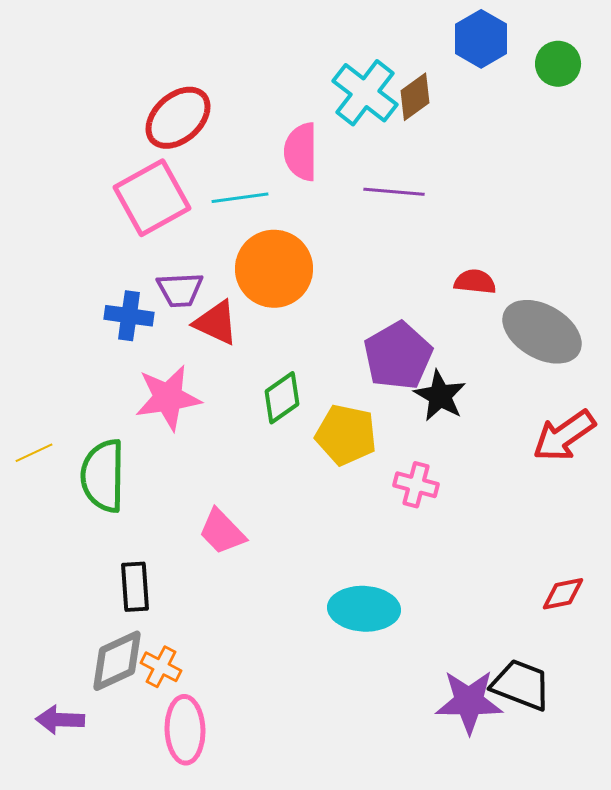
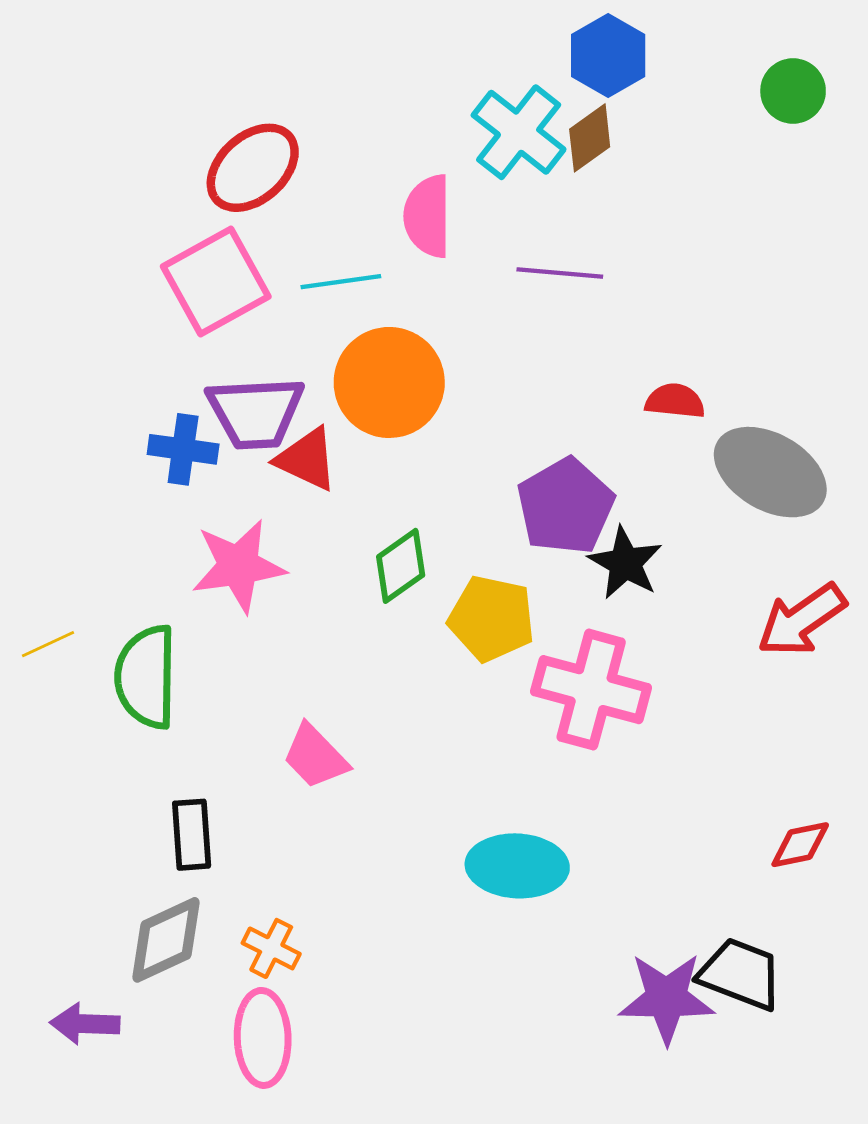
blue hexagon: (481, 39) -> (608, 55), moved
purple trapezoid: (180, 290) -> (256, 412), size x1.5
pink cross: (416, 485) -> (591, 690), size x1.8
orange cross: (161, 667) -> (271, 948), moved

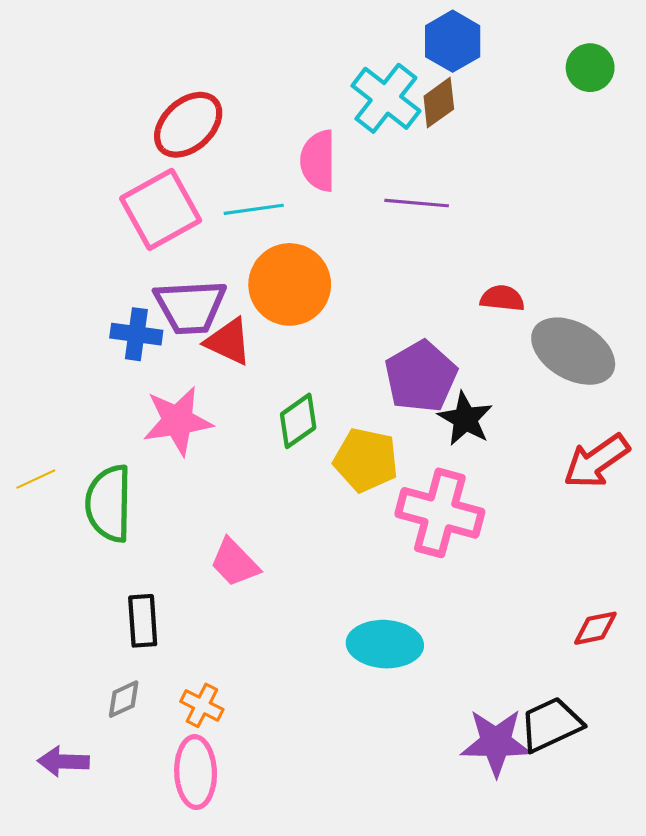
gray diamond: (166, 940) -> (124, 699), size x0.6
black trapezoid: (740, 974) -> (551, 724), turned -46

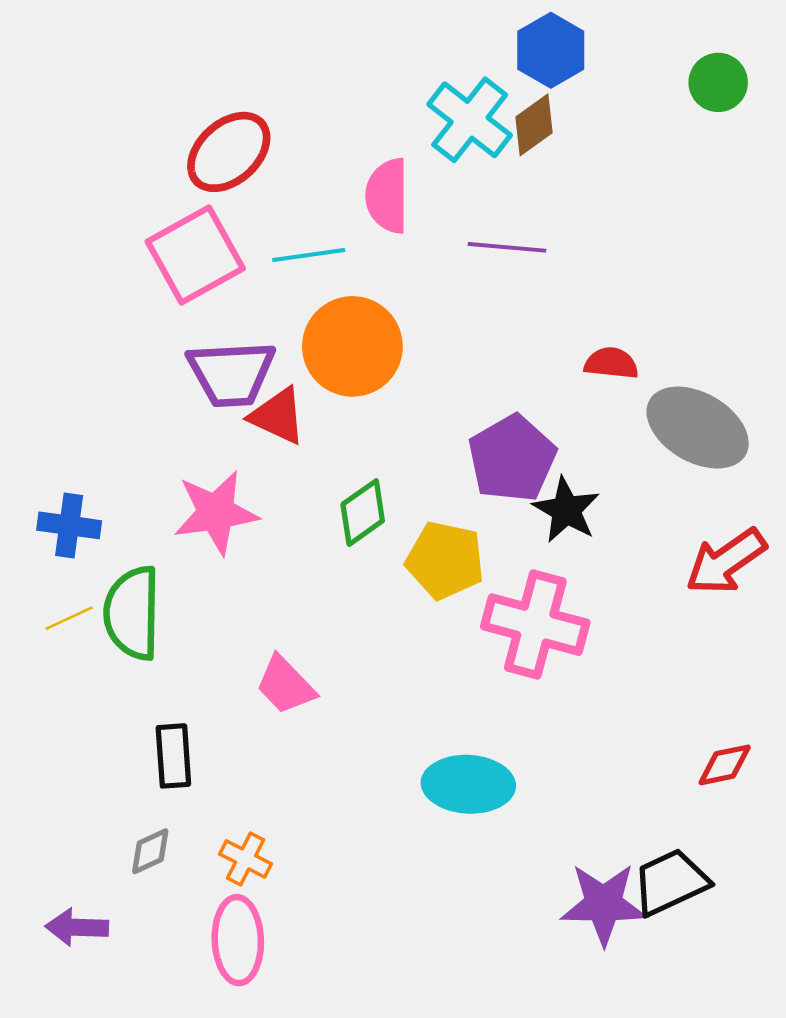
blue cross: (136, 334) -> (69, 525), moved
yellow line: (36, 479) -> (69, 618), moved

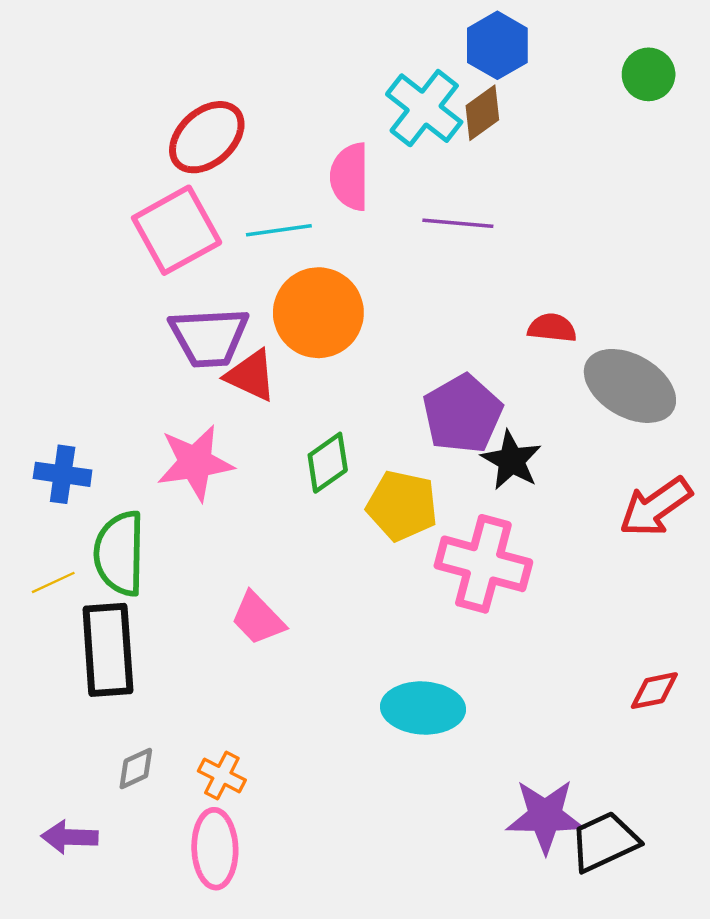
yellow line: (69, 618) -> (53, 582), moved
black rectangle: (173, 756) -> (108, 650), moved, size x1.6
black trapezoid: (671, 882) -> (604, 842), moved

